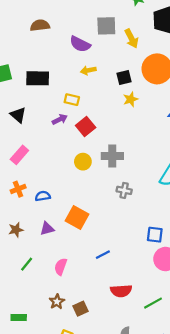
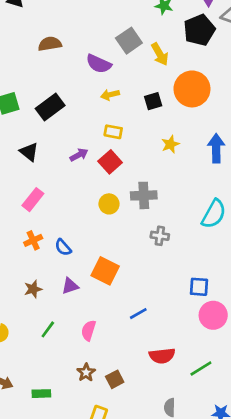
gray square: (106, 26) -> (129, 41), turned -30
black rectangle: (38, 78) -> (50, 107), turned -35
yellow star: (131, 99) -> (170, 144), moved
yellow rectangle: (72, 100) -> (113, 132), moved
blue semicircle: (43, 196) -> (63, 247), turned -120

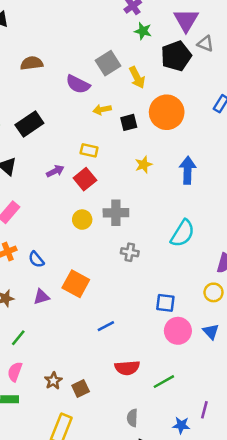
yellow arrow: (110, 95) -> (102, 110), moved
pink semicircle: (89, 330) -> (15, 372), moved

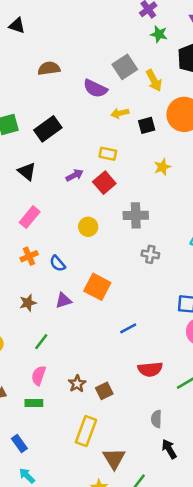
yellow circle: (82, 220) -> (88, 227), moved

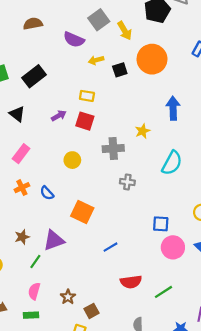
yellow star: (162, 167) -> (143, 131), moved
red square: (104, 183) -> (85, 121), turned -30
purple triangle: (63, 301) -> (54, 240), moved, size x1.5
brown star: (28, 303) -> (22, 237), moved
brown square: (104, 391) -> (91, 311), moved

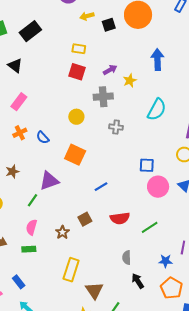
purple arrow: (59, 116) -> (110, 70), moved
yellow circle: (72, 160) -> (76, 117), moved
brown star: (22, 237) -> (12, 172), moved
brown square: (91, 311) -> (85, 219), moved

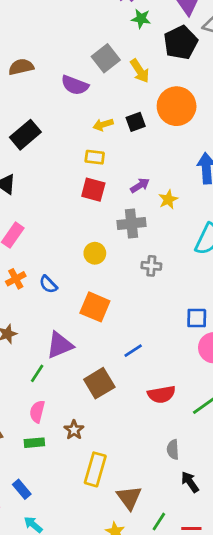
yellow arrow: (87, 16) -> (103, 125), moved
brown square: (85, 219) -> (99, 383), moved, size x1.5
brown star: (62, 232) -> (74, 430), moved

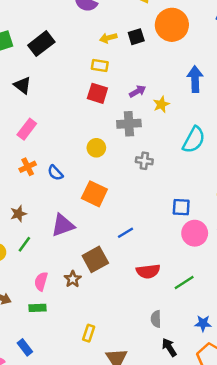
green line: (37, 373) -> (24, 244), moved
brown star: (74, 430) -> (73, 279), moved
yellow rectangle: (95, 469) -> (89, 333), size x0.6

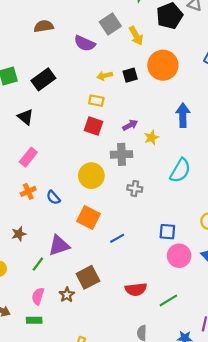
yellow circle: (96, 148) -> (91, 176), size x1.5
blue line: (126, 233) -> (117, 238), moved
green line: (24, 244) -> (38, 264), moved

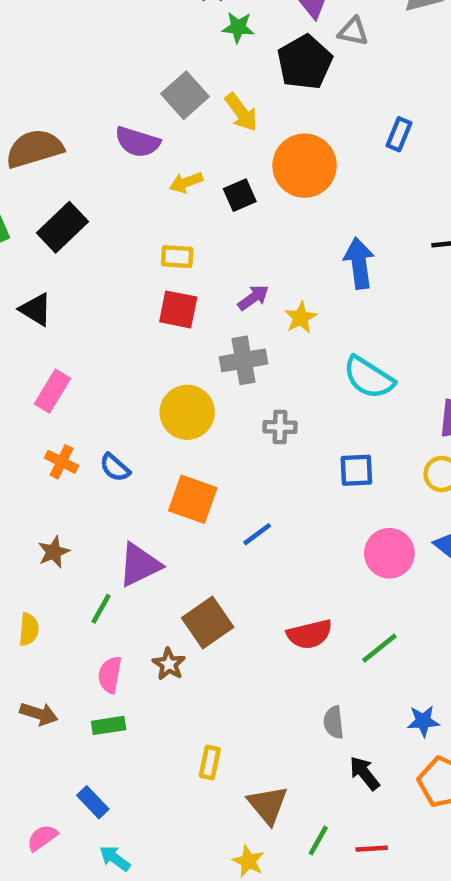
brown semicircle: (44, 26) -> (34, 149), moved, size x1.4
yellow arrow: (105, 76) -> (186, 182), moved
cyan semicircle: (180, 170) -> (369, 378), turned 100
orange cross: (28, 191) -> (62, 462), turned -32
blue square: (167, 232) -> (356, 470), moved

